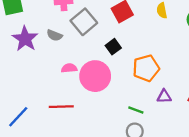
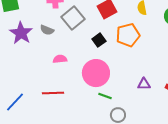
orange pentagon: (146, 68) -> (128, 35), moved
pink circle: (95, 76) -> (96, 73), moved
green line: (136, 110) -> (105, 96), moved

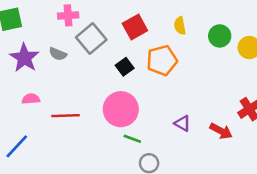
pink semicircle: (60, 59) -> (31, 99), moved
purple triangle: (144, 84) -> (182, 123), turned 32
red line: (53, 93) -> (66, 116), moved

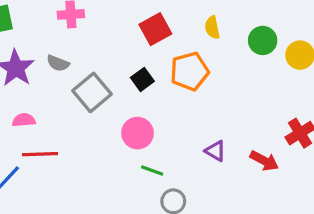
gray square: (91, 39) -> (92, 92), moved
pink circle: (121, 109) -> (138, 133), size x0.7
red line: (66, 116) -> (40, 154), moved

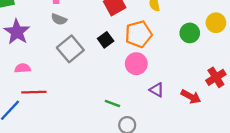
green circle: (263, 40) -> (190, 33), moved
gray semicircle: (58, 63) -> (59, 19), moved
pink circle: (138, 133) -> (136, 64), moved

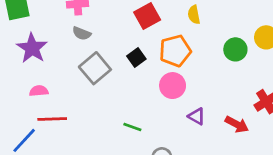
green line: (112, 103) -> (132, 127), moved

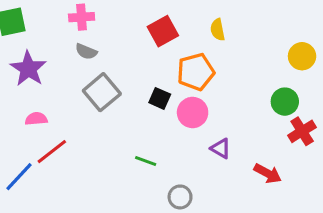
green circle: (235, 49) -> (285, 102), moved
black square: (136, 57) -> (160, 98), moved, turned -30
red line: (52, 119) -> (52, 152), turned -36
red arrow: (237, 124) -> (268, 173), moved

